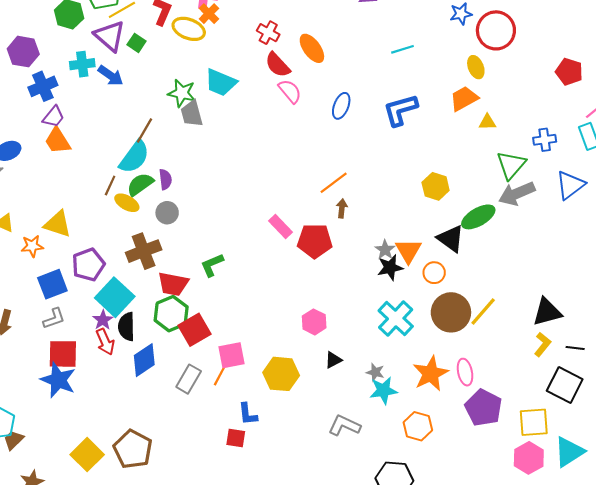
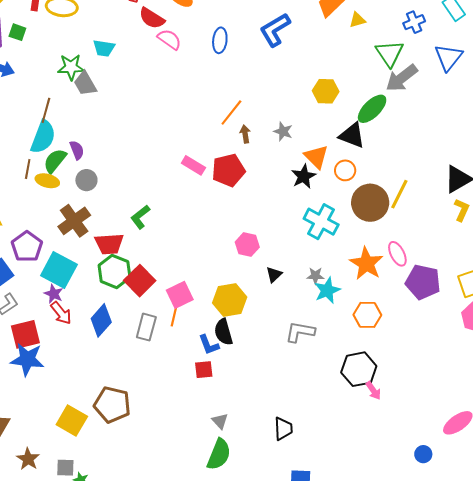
cyan trapezoid: (221, 83) -> (104, 48), size x0.7
gray star: (385, 250) -> (283, 131), moved
black semicircle: (127, 327) -> (223, 332), moved

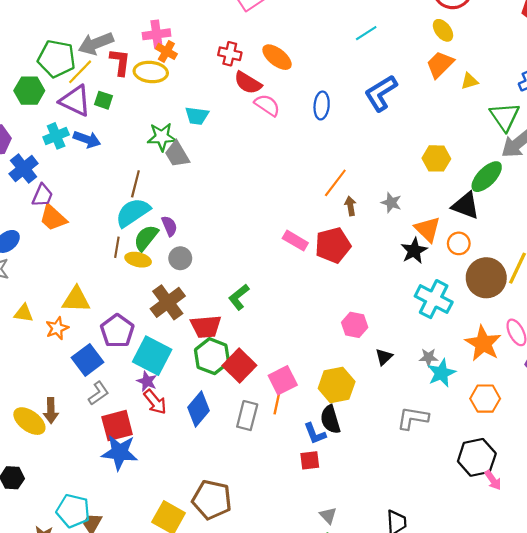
cyan semicircle: (43, 137) -> (133, 213), turned -144

